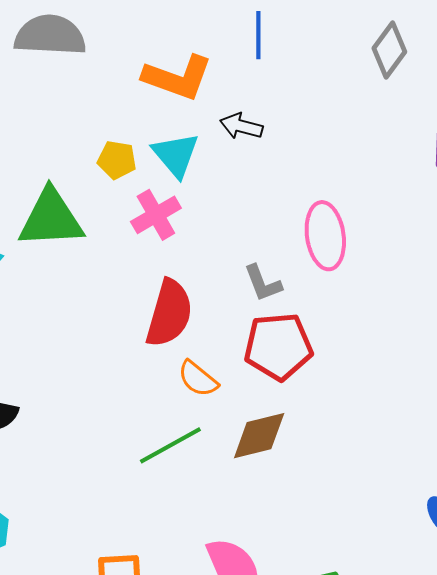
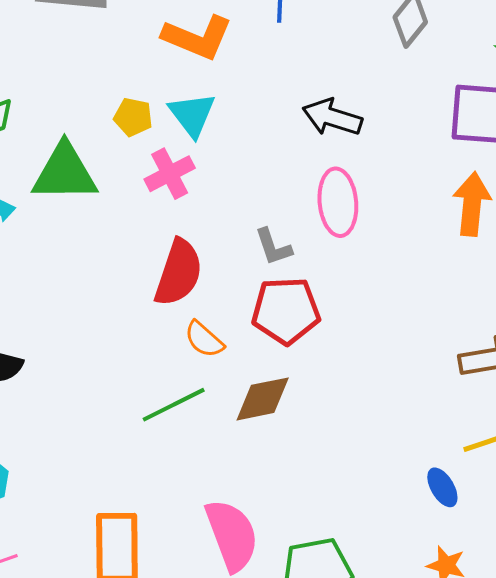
black arrow: (241, 126) -> (332, 117), moved, size x1.4

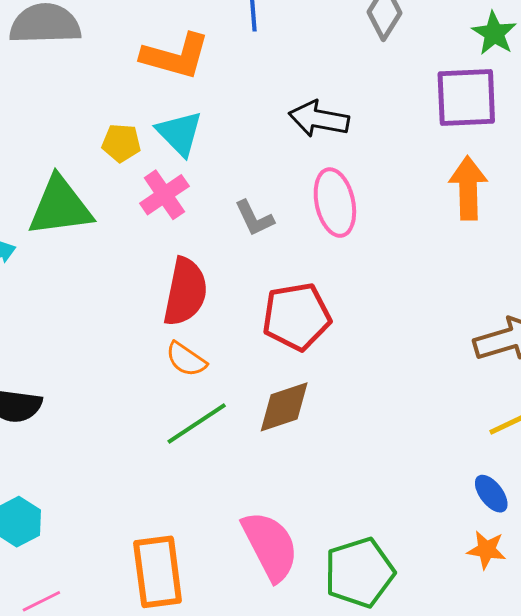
gray L-shape: (273, 247) -> (254, 218), moved
orange semicircle: (204, 339) -> (186, 359), moved
blue ellipse: (442, 487) -> (491, 494), moved

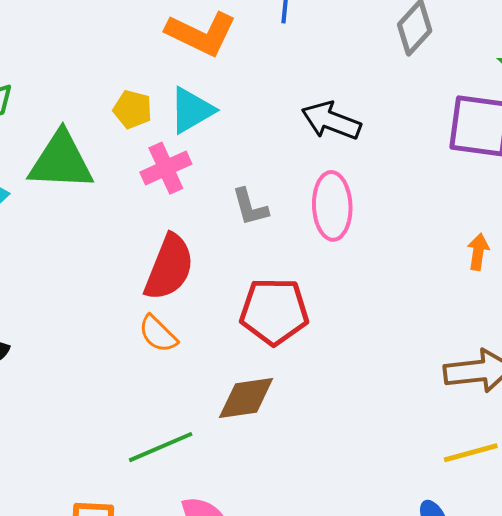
cyan triangle: (180, 133) -> (192, 110), turned 34
orange arrow: (468, 188) -> (478, 252), moved, size x0.6
green line: (197, 423) -> (161, 447), moved

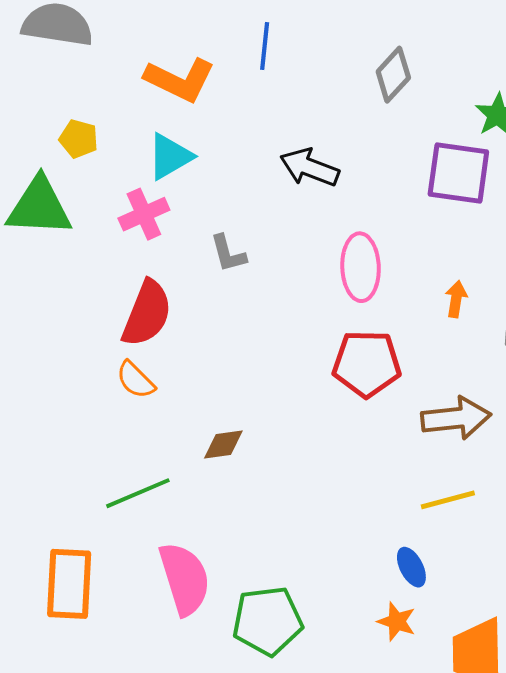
yellow pentagon: (133, 109) -> (79, 139), moved
pink ellipse: (332, 206) -> (361, 267), moved
red pentagon: (274, 311) -> (367, 364), moved
brown diamond: (246, 398) -> (223, 444), size x0.7

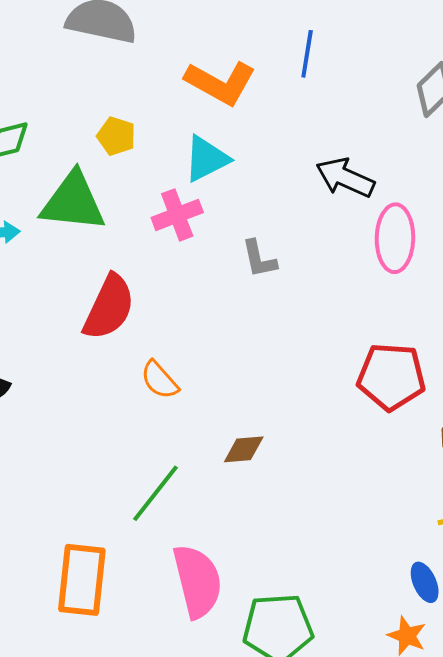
pink ellipse: (361, 267) -> (395, 238), moved
red semicircle: (147, 313) -> (109, 307), moved
green line: (138, 493) -> (156, 493), turned -32

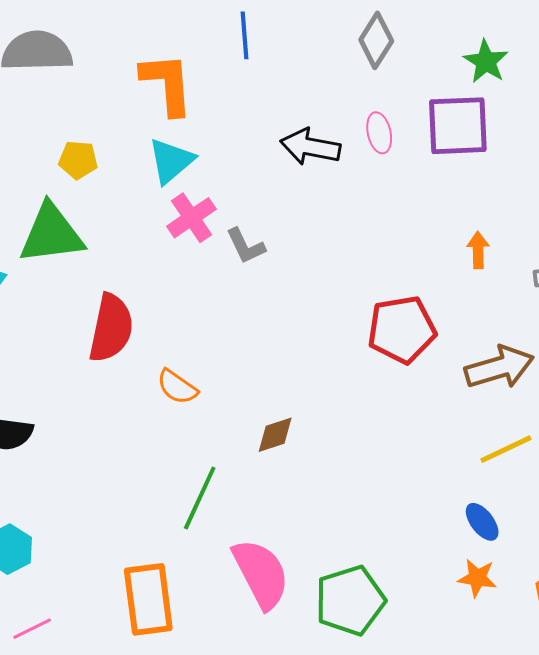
orange L-shape: (221, 83) -> (167, 84), turned -110
pink cross: (177, 215) -> (192, 218), moved
pink ellipse: (395, 238) -> (379, 133), moved, size x0.6

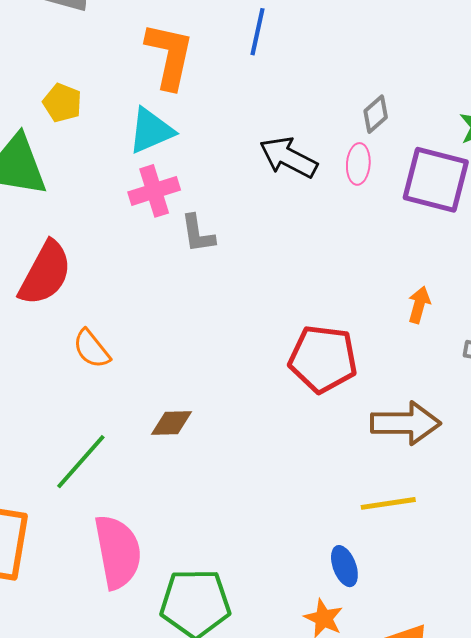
gray diamond: (376, 40) -> (376, 114), moved, size x0.7

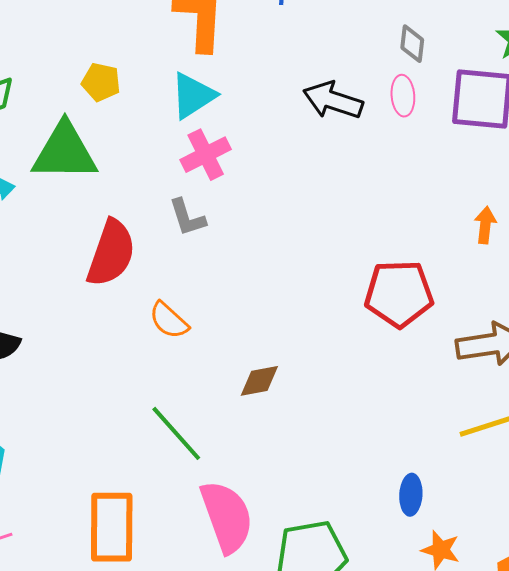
gray diamond: (376, 114) -> (412, 44), turned -33
gray L-shape: (198, 234) -> (187, 218), moved
green line: (81, 462) -> (176, 433), turned -74
blue ellipse: (344, 566) -> (411, 495), moved, turned 33

